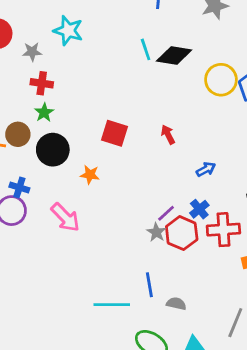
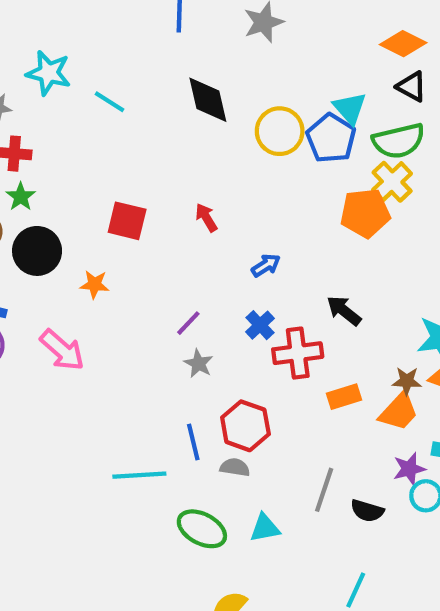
cyan line: (146, 49) -> (109, 102), moved, turned -35
black diamond: (174, 56) -> (208, 100), turned 72
purple line: (166, 213) -> (188, 323), moved
red hexagon: (182, 233) -> (245, 426), moved

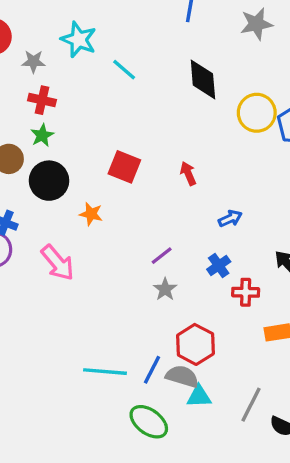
red cross: (298, 353) -> (246, 292), size x0.7
blue line: (193, 442) -> (152, 370), moved, turned 32
gray semicircle: (235, 467) -> (182, 376), size x1.4
cyan triangle: (265, 528) -> (199, 396), moved

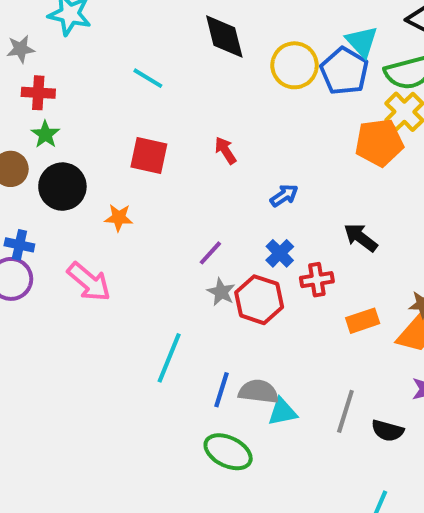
cyan line: (124, 70) -> (148, 78), moved
red hexagon: (195, 344) -> (259, 300), moved
cyan line: (105, 372) -> (169, 358), moved, turned -63

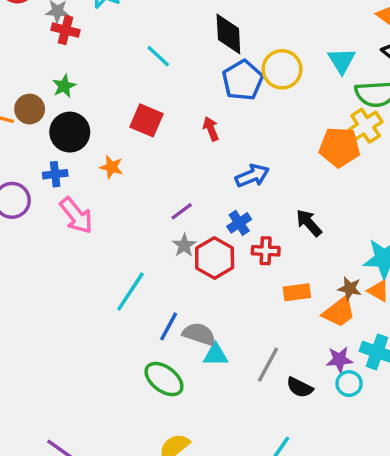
blue pentagon: (344, 71) -> (243, 80), moved
red cross: (38, 93) -> (65, 30), moved
blue arrow: (284, 196) -> (252, 176), size x1.4
blue cross: (19, 245) -> (55, 174), moved, turned -30

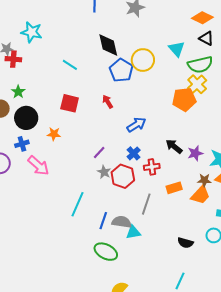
purple star: (339, 360) -> (195, 153), moved
gray line: (268, 365) -> (146, 204), moved

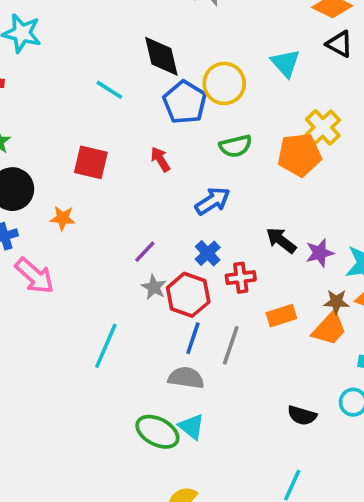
cyan line: (70, 65) -> (109, 90), moved
green semicircle: (200, 65) -> (236, 146), moved, size x0.7
blue line: (103, 221) -> (193, 338), moved
cyan triangle: (133, 232) -> (192, 427), moved, turned 49

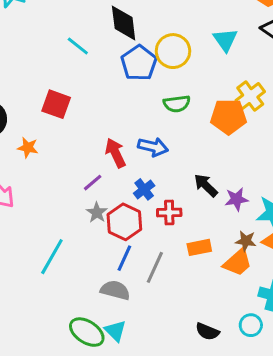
red arrow: (160, 159) -> (115, 153), moved, size x1.4
blue arrow: (213, 201) -> (153, 147), turned 40

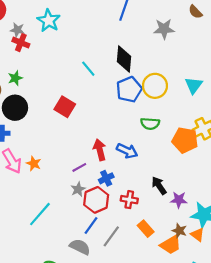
orange star: (28, 148) -> (34, 164), moved
blue cross: (144, 189) -> (106, 178), moved
orange rectangle: (199, 247) -> (146, 229), turned 49

